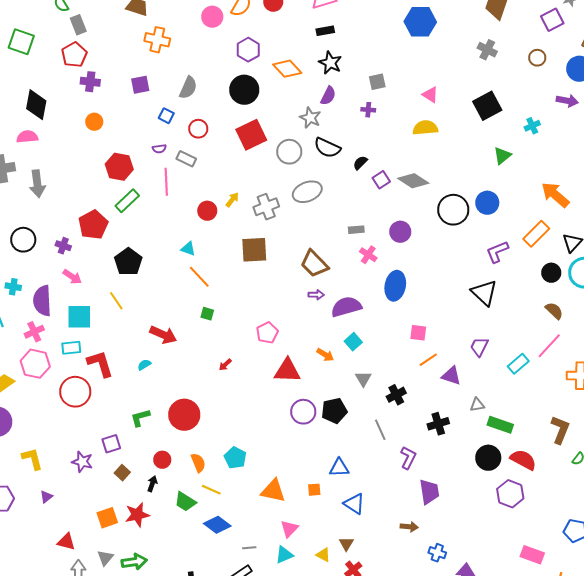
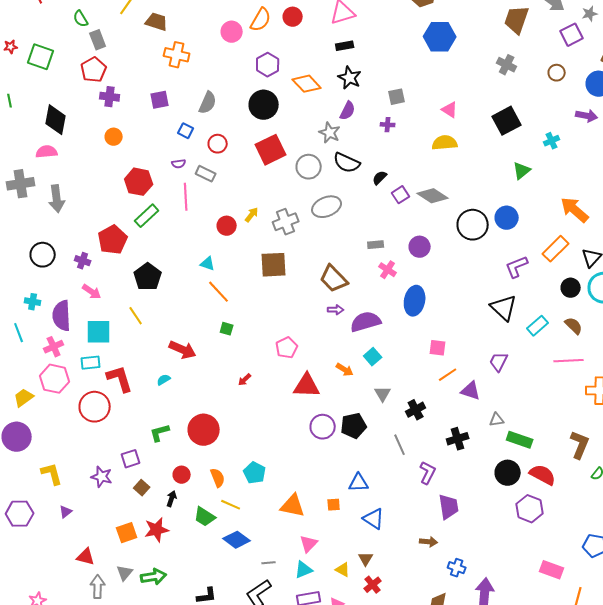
pink line: (549, 346) -> (569, 361), turned 44
cyan rectangle: (518, 364) -> (538, 326), moved

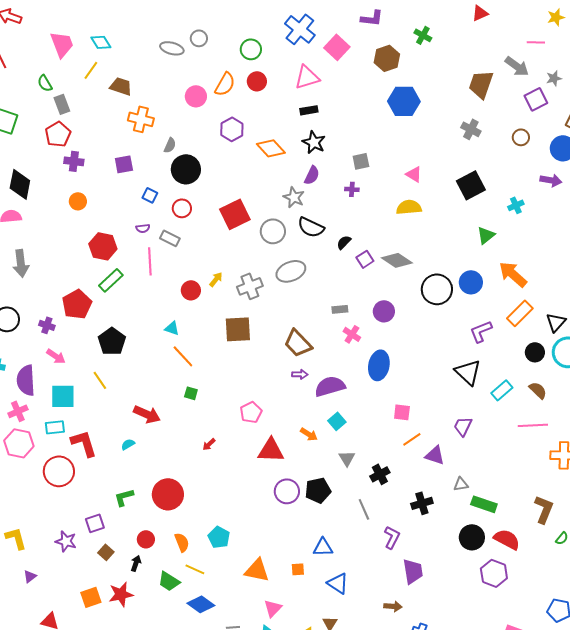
gray semicircle: (208, 103) -> (170, 145), moved, size x0.7
black circle: (264, 105) -> (186, 169), moved
orange arrow: (575, 210) -> (513, 274), moved

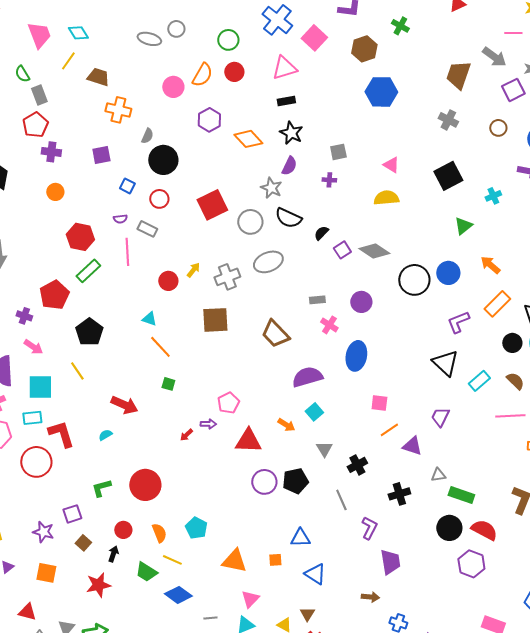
orange arrow: (513, 274) -> (490, 265), size x0.7
purple arrow: (300, 374) -> (208, 424), moved
orange square: (91, 597) -> (46, 573), moved, turned 30

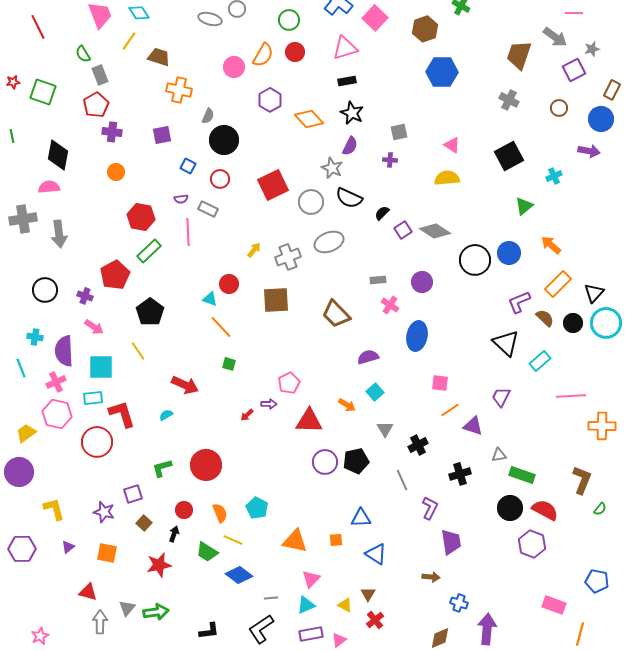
red circle: (168, 281) -> (229, 284), moved
purple semicircle: (307, 377) -> (368, 357), size x0.7
brown semicircle: (515, 381) -> (545, 318), moved

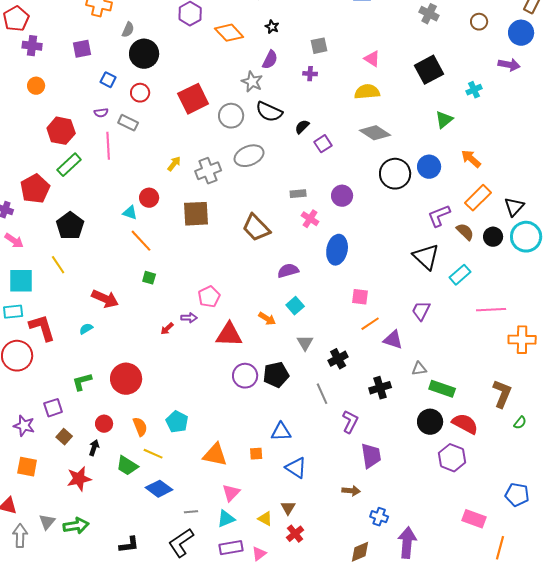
black star: (352, 113) -> (272, 27), size x0.6
gray diamond: (435, 231) -> (375, 133), moved

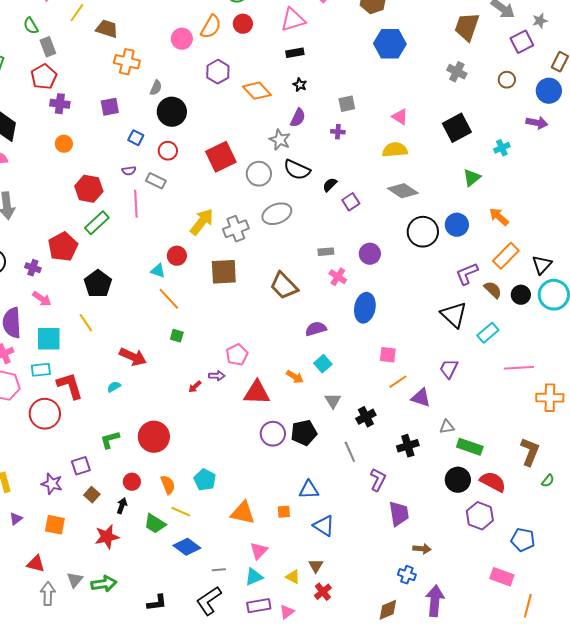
yellow arrow: (174, 164) -> (202, 222), size x1.8
brown arrow: (351, 491) -> (422, 549), moved
blue pentagon: (517, 495) -> (523, 540), moved

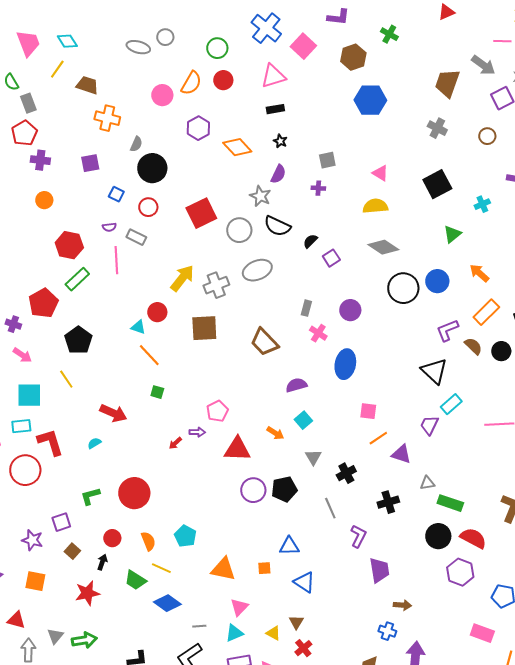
gray rectangle: (326, 252) -> (306, 308), turned -70
cyan rectangle: (488, 333) -> (451, 404), moved

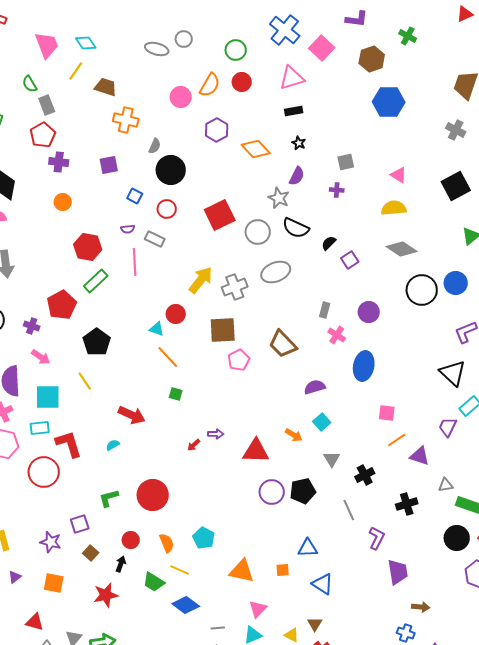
pink pentagon: (217, 411) -> (239, 360), moved

